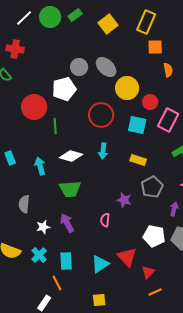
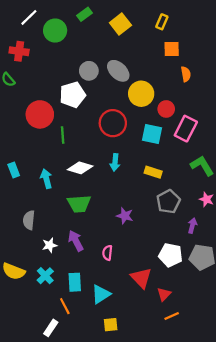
green circle: (50, 17) -> (55, 31), moved
yellow rectangle: (146, 22) -> (162, 22), size x0.6
purple star: (124, 200) -> (125, 216), moved
pink semicircle: (105, 220) -> (107, 253), moved
cyan triangle: (100, 264) -> (101, 294), moved

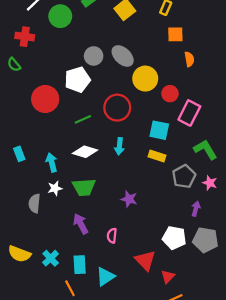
cyan square: (152, 134) -> (159, 130), moved
green line: (63, 135) -> (83, 119), moved, turned 70
gray pentagon: (168, 202) -> (184, 176), moved
white star: (50, 245) -> (55, 188), moved

